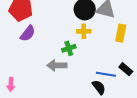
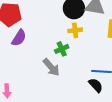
gray arrow: (57, 65) -> (51, 67), turned -126

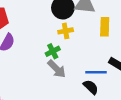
gray arrow: (51, 67) -> (57, 69), moved

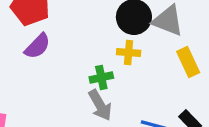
yellow rectangle: (105, 27) -> (188, 62), turned -42

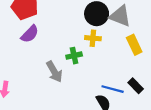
gray arrow: (100, 105) -> (54, 72), moved

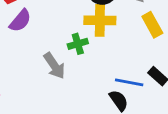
yellow cross: (93, 38) -> (100, 20), size x1.5

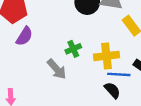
yellow cross: (100, 20) -> (107, 56), moved

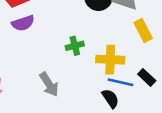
purple semicircle: (24, 36) -> (23, 23), turned 30
gray arrow: (57, 69) -> (49, 84), moved

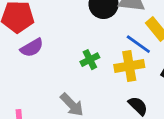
blue line: (121, 82) -> (138, 44), moved, turned 35

